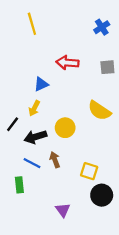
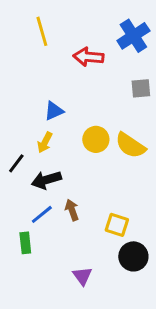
blue cross: (102, 27) -> (133, 36), size x1.5
red arrow: (67, 63) -> (88, 57), moved
yellow circle: (65, 128) -> (96, 139), moved
blue line: (32, 163) -> (42, 214), turned -66

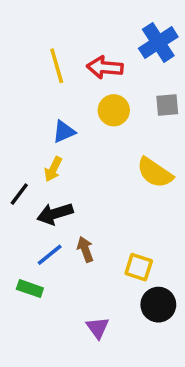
yellow line: (42, 31) -> (57, 66), moved
yellow circle: (96, 139) -> (114, 110), moved
green rectangle: (25, 243) -> (30, 289), turned -65

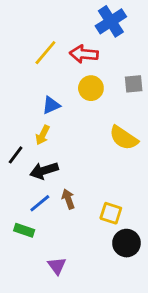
blue cross: (158, 43) -> (111, 21), moved
yellow line: (57, 66) -> (45, 53), turned 56
purple triangle: (98, 328) -> (57, 266), moved

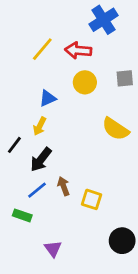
black arrow: (44, 171) -> (41, 160), turned -35
yellow square: (111, 213) -> (92, 199), moved
black circle: (126, 243) -> (122, 241), moved

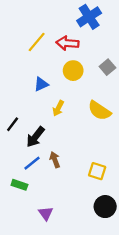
gray square: (125, 78) -> (107, 67), turned -35
yellow arrow: (40, 126) -> (58, 108), moved
yellow square: (92, 199) -> (97, 171), moved

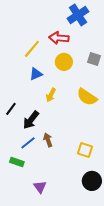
yellow line: (37, 42) -> (32, 49), moved
gray square: (107, 67) -> (94, 59), turned -32

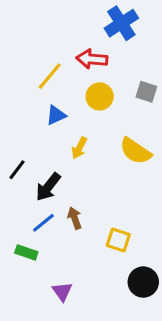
yellow square: (85, 150) -> (118, 240), moved

